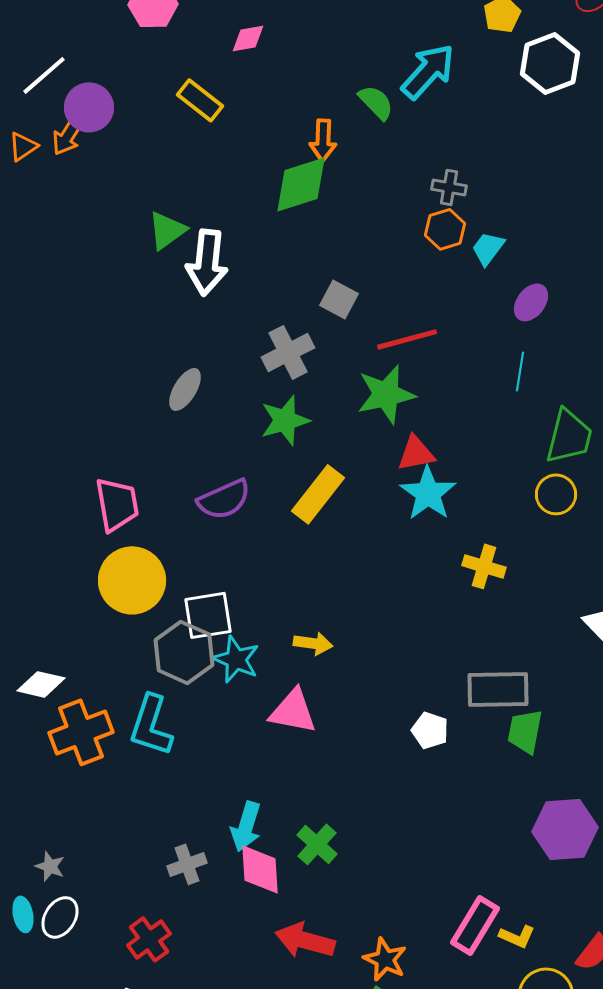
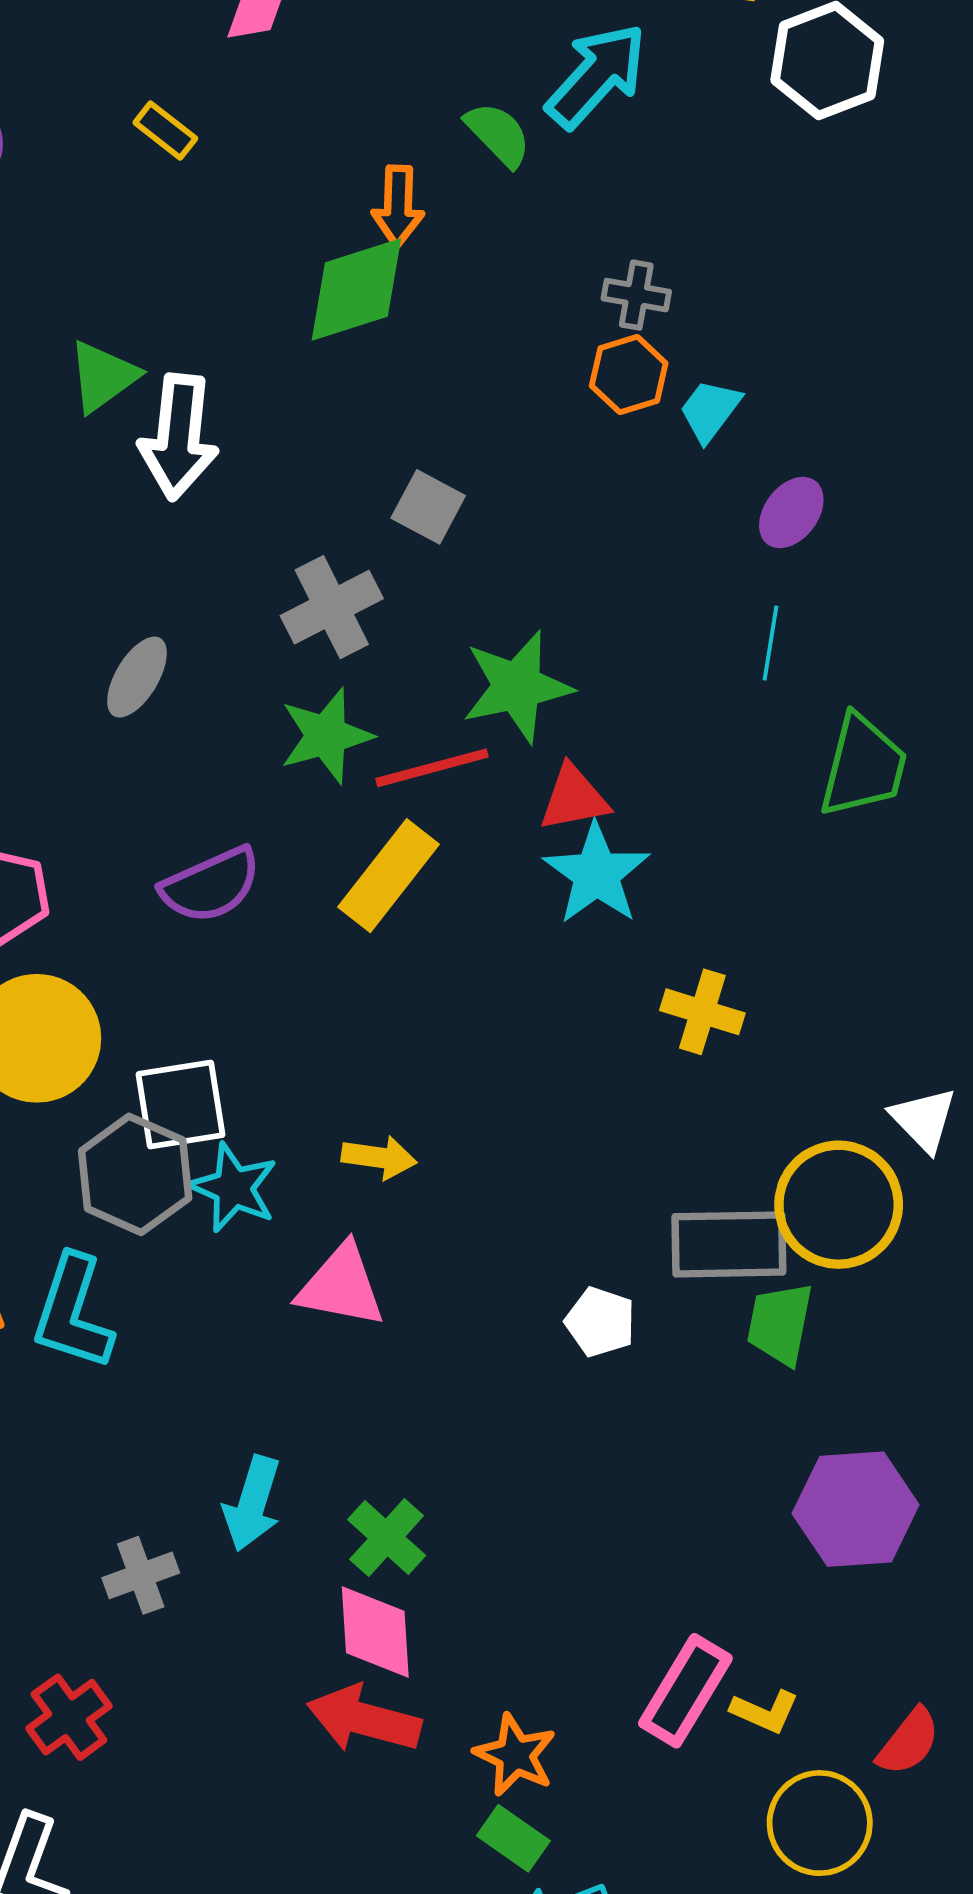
yellow rectangle: (200, 100) -> (165, 131), size x0.7
red line: (407, 339) -> (432, 768), moved
yellow circle: (556, 494) -> (839, 1205), moved, size x1.6
pink diamond: (260, 869) -> (375, 1632), moved

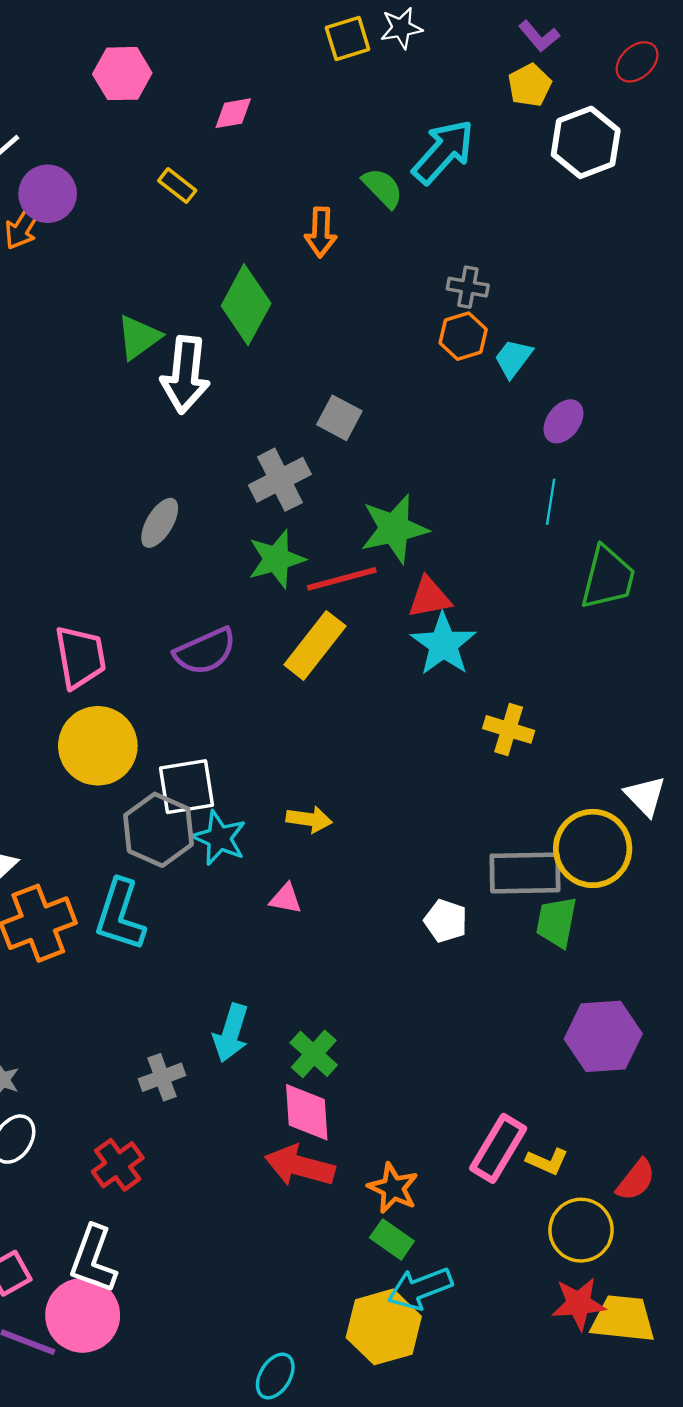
green diamond: (356, 289) -> (246, 305), moved, turned -44
pink triangle: (341, 1286) -> (286, 899), size x0.6

